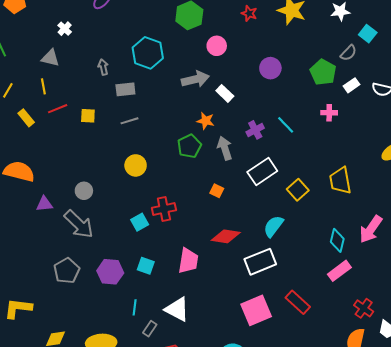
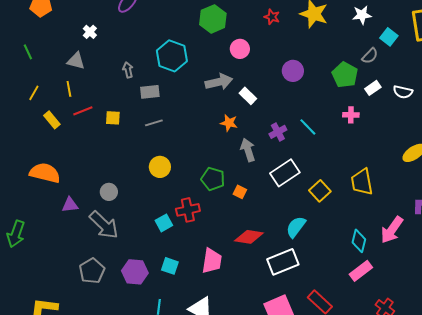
green pentagon: (189, 146) -> (213, 179), moved, turned -30

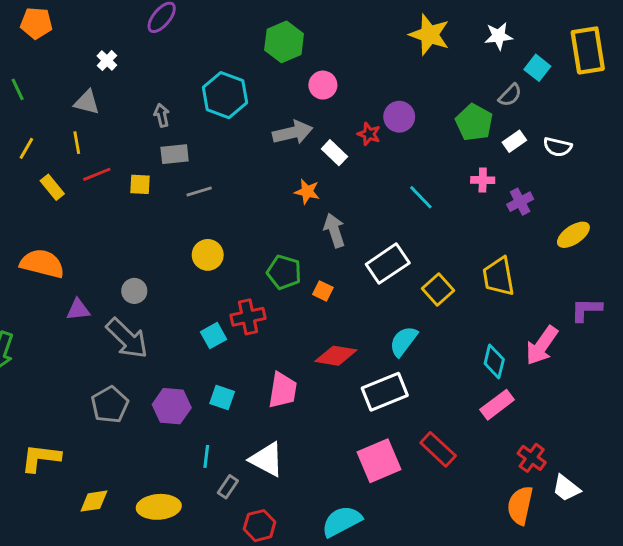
red star: (272, 17) -> (369, 134), moved
gray rectangle: (150, 92) -> (175, 154), moved
purple cross: (278, 132) -> (520, 202), moved

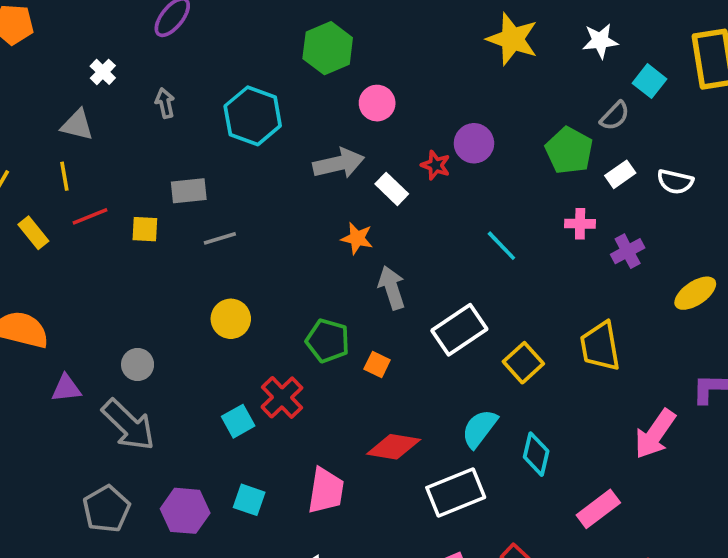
gray arrow: (162, 115) -> (165, 103), moved
red cross: (248, 317) -> (282, 397), turned -32
cyan diamond: (494, 361) -> (536, 454), moved

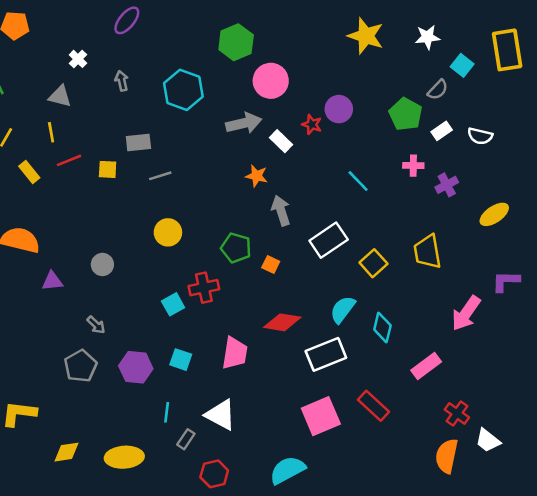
pink circle: (377, 103) -> (271, 81), size x1.4
red cross: (282, 397) -> (204, 288), turned 32
gray arrow: (128, 425) -> (96, 325), moved, size x0.5

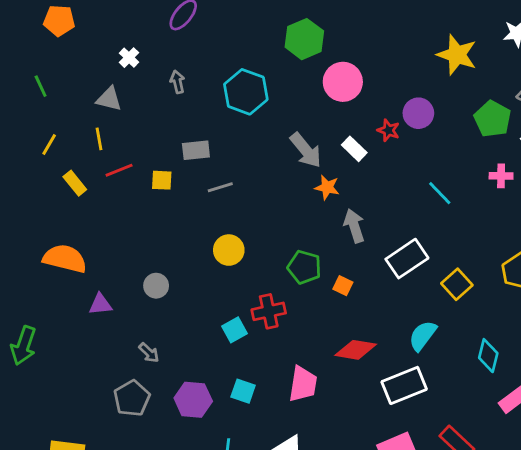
yellow star: (366, 36) -> (457, 55), moved
gray arrow: (244, 123) -> (306, 150), moved, turned 64
cyan diamond: (382, 327) -> (488, 356), moved

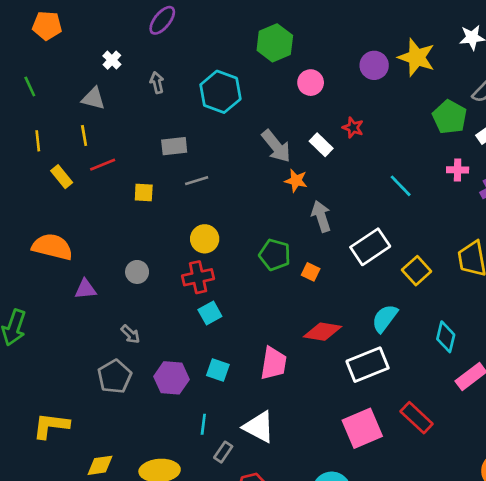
pink circle: (343, 82) -> (311, 83), size x0.7
purple circle: (418, 113) -> (374, 65), moved
yellow line: (49, 145) -> (38, 141), turned -36
yellow square: (162, 180) -> (144, 192), moved
red cross: (269, 311) -> (198, 277), moved

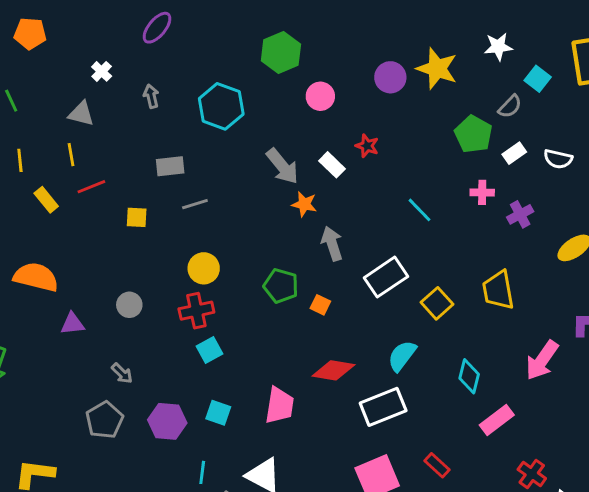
red rectangle: (417, 418) -> (437, 465), size x0.7

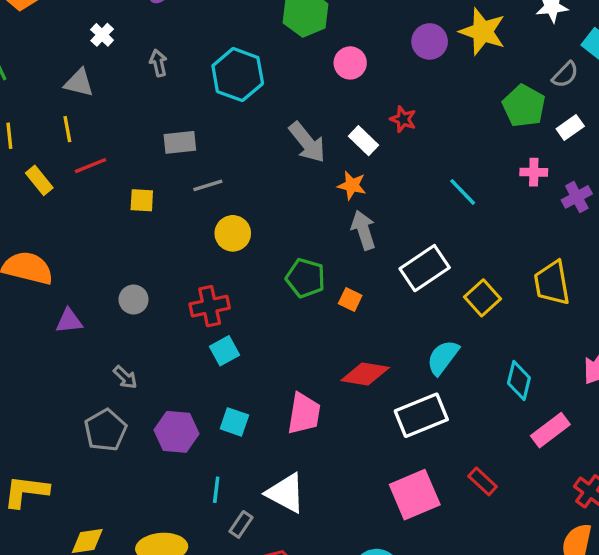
orange star: (304, 204) -> (352, 185), moved
yellow circle: (204, 268) -> (233, 233), moved

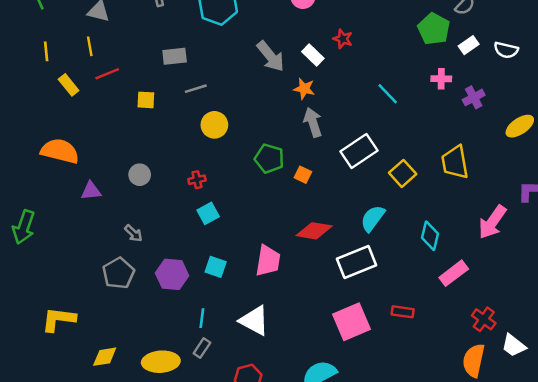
red cross: (210, 306) -> (197, 180), size x0.6
red rectangle: (483, 481) -> (403, 312), turned -35
gray rectangle: (241, 524) -> (202, 348), moved

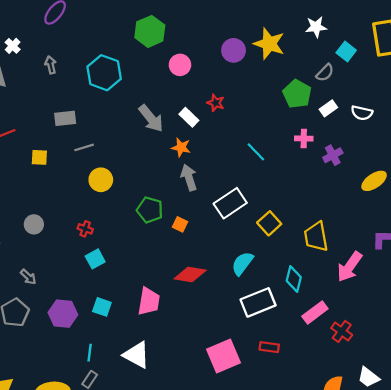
yellow trapezoid: (455, 162) -> (316, 237), moved
red cross: (197, 180) -> (85, 229), turned 32
white rectangle: (357, 262) -> (258, 302), moved
red cross: (484, 319) -> (342, 331), moved

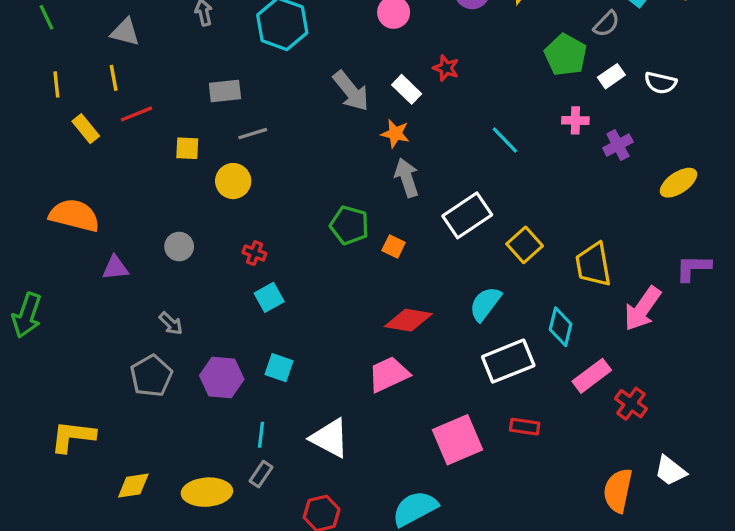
yellow circle: (101, 180) -> (233, 181), moved
pink trapezoid: (149, 301) -> (389, 374), moved, turned -124

